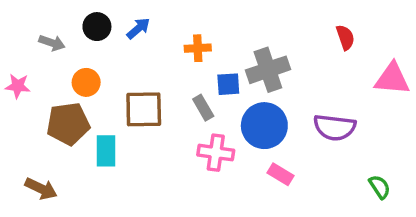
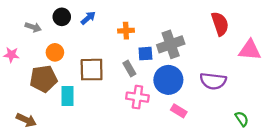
red semicircle: (345, 37) -> (220, 24), size x1.5

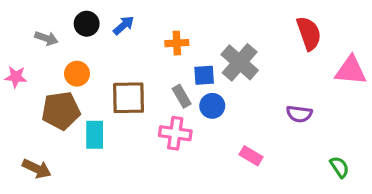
gray cross: (171, 44) -> (240, 62), turned -30
blue circle: (168, 80) -> (212, 106), moved, size x0.6
purple semicircle: (213, 81) -> (299, 114), size x0.7
pink cross: (137, 97) -> (175, 133), moved

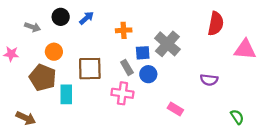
red semicircle: (309, 33) -> (216, 24), turned 30
brown pentagon: (61, 111) -> (43, 78), turned 30

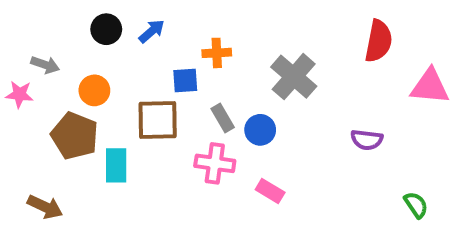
gray arrow: (33, 27) -> (45, 65), moved
blue square: (143, 53) -> (185, 81), moved
pink rectangle: (175, 109) -> (270, 191), moved

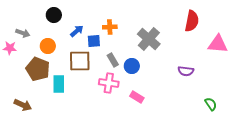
blue arrow: (152, 31) -> (77, 31), moved

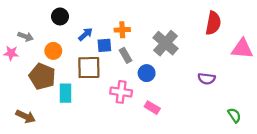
gray rectangle: (113, 60) -> (126, 55), moved

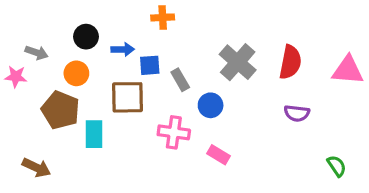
black circle: (60, 16) -> (86, 37), moved
red semicircle: (213, 23) -> (290, 62), moved
orange cross: (122, 30) -> (163, 17), moved
blue arrow: (86, 34) -> (123, 49), turned 40

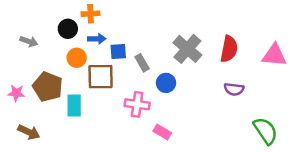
orange cross: (163, 17) -> (90, 14), moved
orange circle: (76, 73) -> (77, 58), moved
pink star: (16, 77) -> (16, 93), moved
pink rectangle: (219, 155) -> (162, 132), moved
green semicircle: (337, 166) -> (265, 131), size x1.6

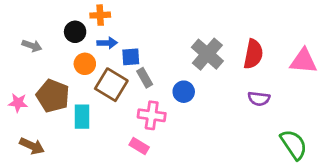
gray rectangle: (142, 63) -> (145, 78), moved
brown square: (101, 77) -> (111, 85), turned 32
pink rectangle: (162, 132) -> (139, 146), moved

